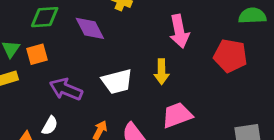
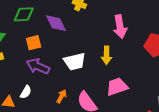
orange square: (37, 54) -> (34, 43), moved

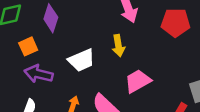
purple diamond: (56, 23) -> (51, 18), turned 55

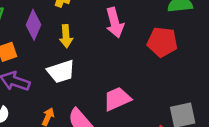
yellow arrow: (118, 46) -> (66, 36), moved

